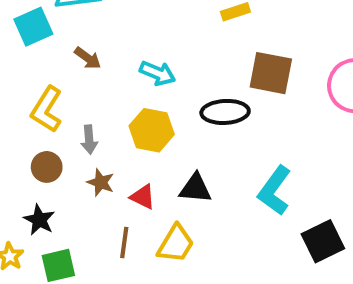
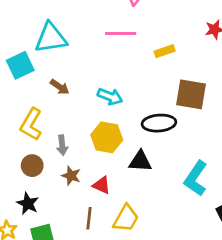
black triangle: (195, 188) -> (140, 161), moved

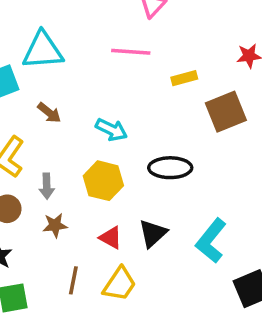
brown square: (191, 94) -> (226, 112), moved, turned -36
black triangle: (140, 161) -> (153, 233), moved, turned -50
brown star: (71, 176) -> (55, 225), turned -30
red triangle: (102, 185) -> (111, 238), moved

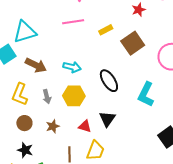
brown arrow: (49, 113) -> (36, 65), size x1.5
black ellipse: (170, 168) -> (109, 81), turned 70
gray arrow: (47, 186) -> (47, 97), moved
cyan L-shape: (211, 241) -> (146, 94), moved

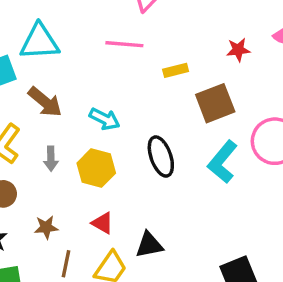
cyan L-shape: (146, 94) -> (223, 162), moved
black triangle: (107, 119) -> (149, 245), moved, turned 30
brown star: (53, 126) -> (46, 227), moved

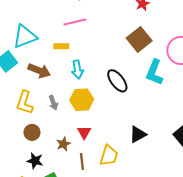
yellow rectangle: (176, 70) -> (61, 46), moved, turned 32
cyan arrow: (105, 119) -> (77, 69), turned 72
red triangle: (103, 223) -> (84, 132), moved, turned 48
black triangle: (149, 245) -> (138, 134), moved

